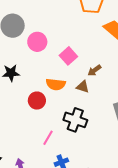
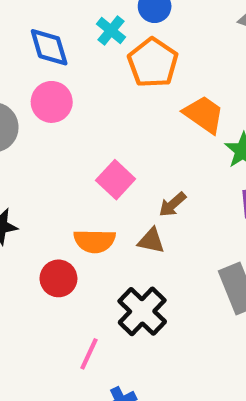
pink circle: (37, 42) -> (52, 102), moved
black cross: (75, 120) -> (142, 311), turned 30

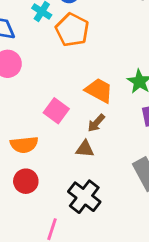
orange trapezoid: (204, 114) -> (99, 90), moved
orange semicircle: (95, 241) -> (24, 145), moved

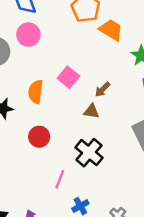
orange trapezoid: (99, 90) -> (111, 30), moved
orange semicircle: (24, 145) -> (36, 92), moved, turned 100

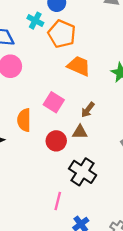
orange trapezoid: (111, 30) -> (79, 66), moved
red circle: (39, 137) -> (56, 141), moved

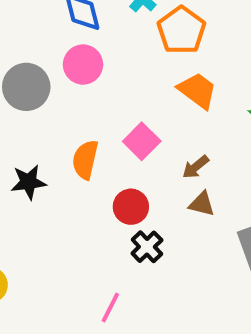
brown triangle: (80, 132) -> (202, 204), moved
black cross: (83, 172) -> (147, 247), moved, size x0.7

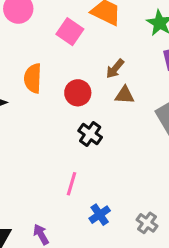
pink square: (142, 141) -> (70, 32), moved
red circle: (131, 207) -> (78, 93), moved

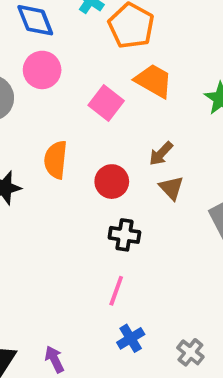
brown triangle: (125, 95) -> (171, 188), turned 40
black cross: (90, 134) -> (124, 235), turned -30
pink line: (72, 184) -> (116, 291), moved

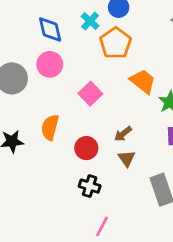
orange trapezoid: (154, 81) -> (143, 81), moved
pink line: (116, 291) -> (102, 226), moved

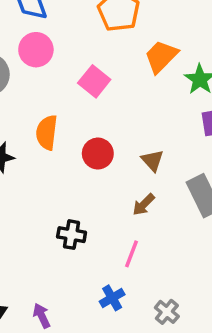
orange trapezoid: (143, 81) -> (161, 57), turned -76
brown arrow: (123, 134) -> (144, 205), moved
black cross: (90, 186) -> (72, 235), moved

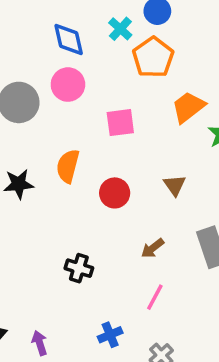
pink square: (94, 81) -> (120, 123), turned 36
brown triangle: (152, 160) -> (175, 185), moved
pink line: (131, 254) -> (155, 297), moved

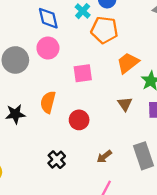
orange pentagon: (153, 57) -> (104, 30), turned -30
brown triangle: (175, 185) -> (125, 104), moved
black cross: (79, 268) -> (57, 160), moved, turned 30

